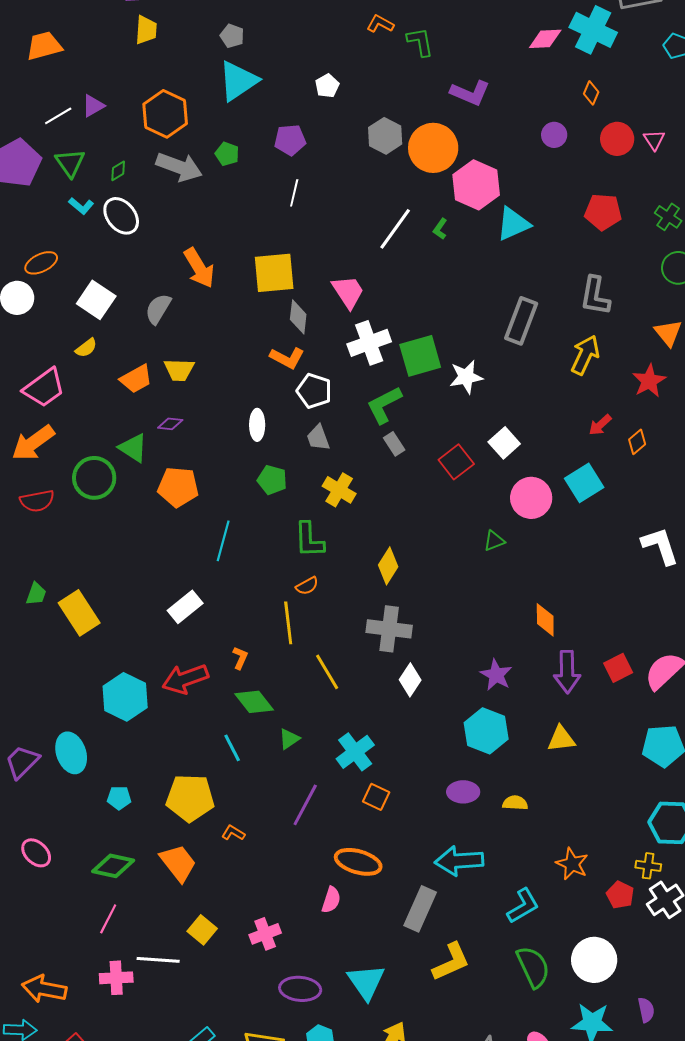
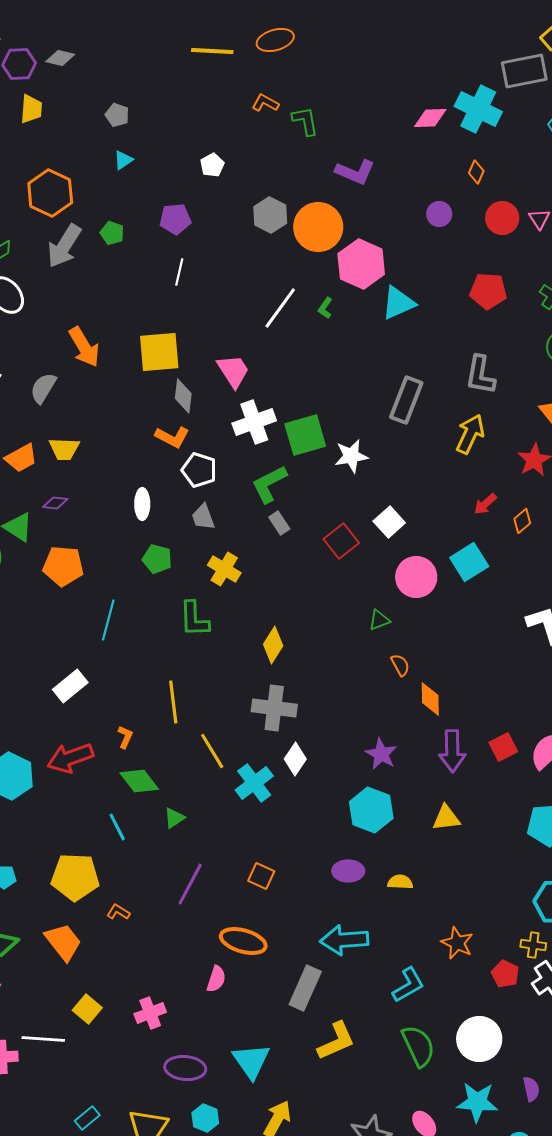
cyan triangle: (238, 81) -> (123, 160), size x0.5
gray arrow: (179, 167) -> (64, 246), turned 102
orange semicircle: (307, 586) -> (400, 665), moved, turned -90
cyan cross: (355, 752) -> (254, 783), moved

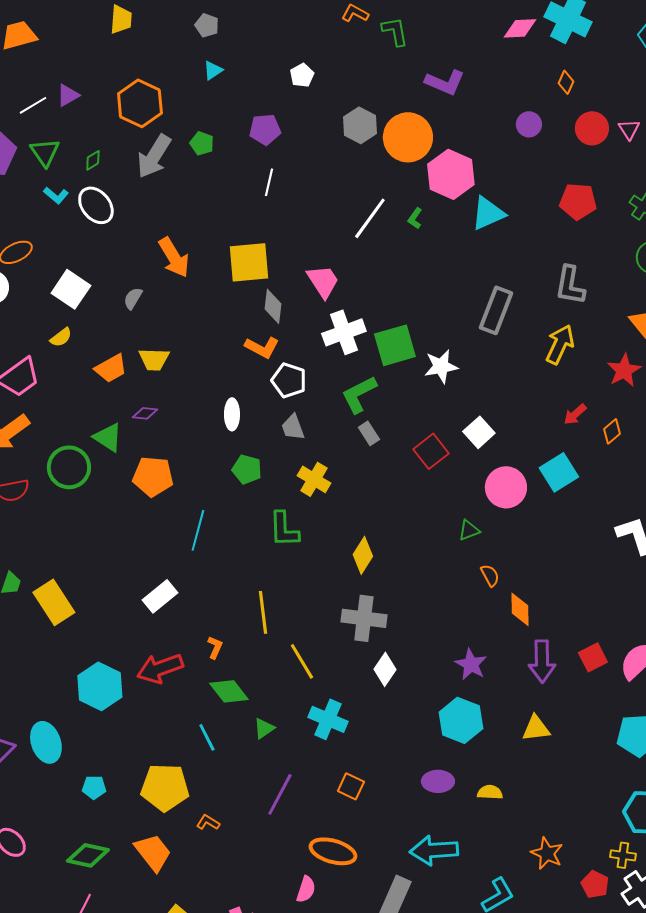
gray semicircle: (43, 388) -> (133, 298), size x0.7
cyan cross: (254, 783) -> (328, 719), moved, turned -30

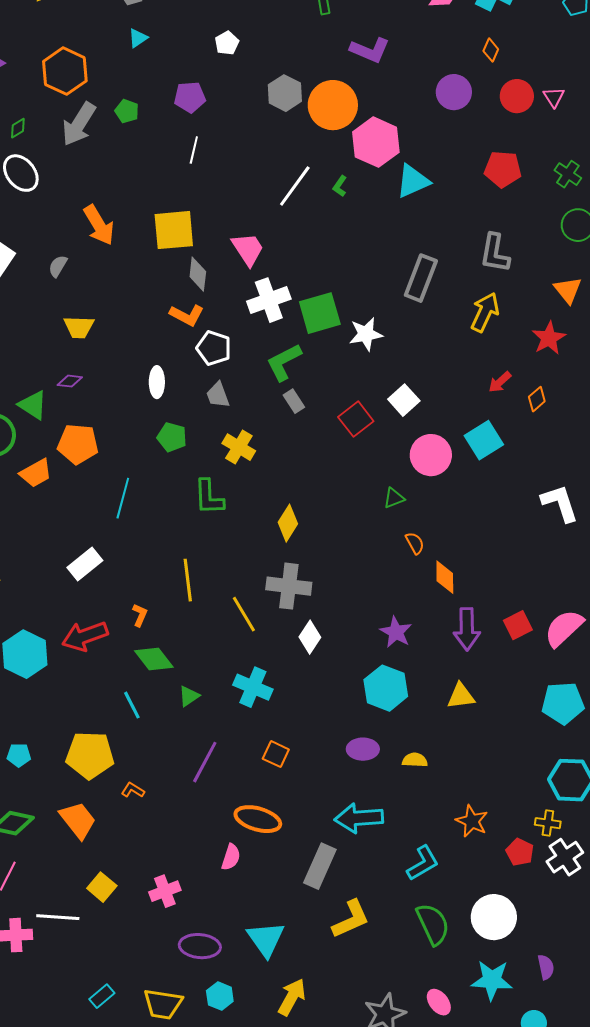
purple circle: (529, 124) -> (454, 92), size x1.4
orange trapezoid: (111, 368) -> (36, 473), moved
yellow line: (302, 661) -> (244, 614), moved

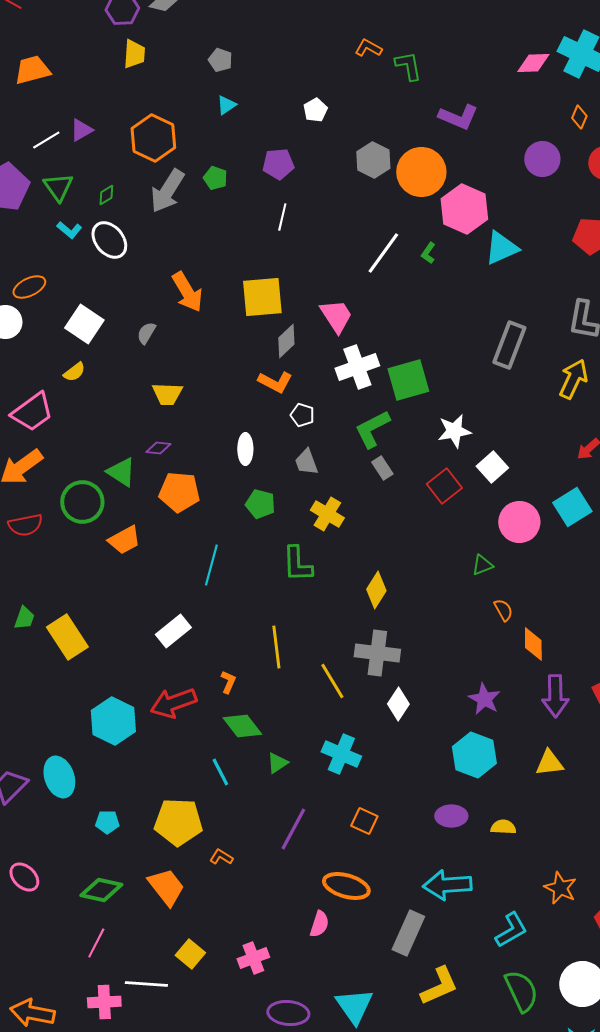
gray diamond: (198, 274) -> (286, 341), turned 40
white star: (366, 334) -> (454, 431), moved
white pentagon: (214, 348) -> (302, 415), size x0.7
orange pentagon: (78, 444) -> (179, 492), moved

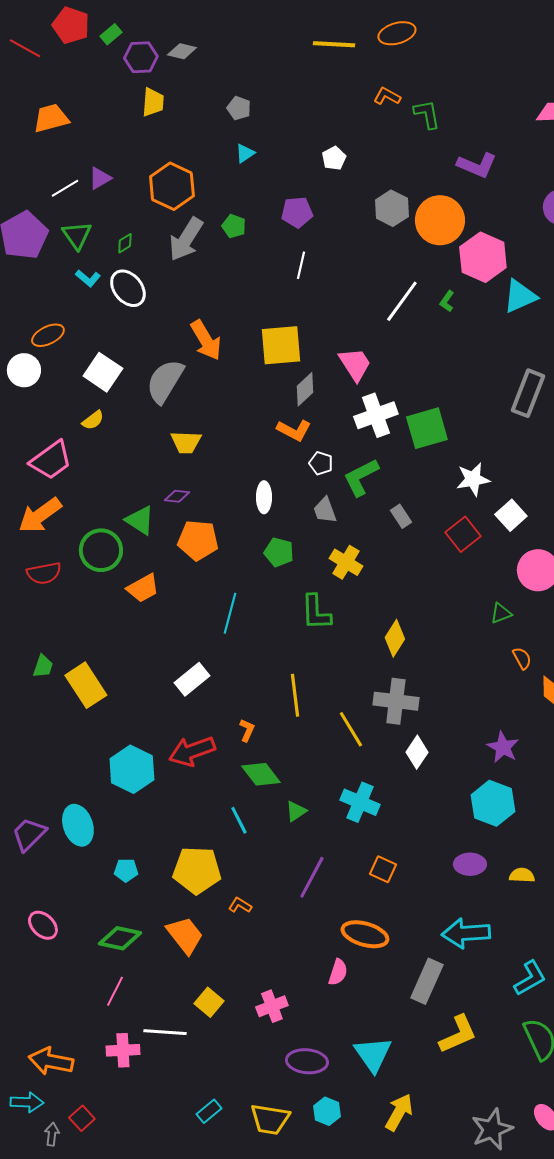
gray semicircle: (146, 333) -> (165, 381), size x2.0
green L-shape: (372, 429) -> (361, 477), moved

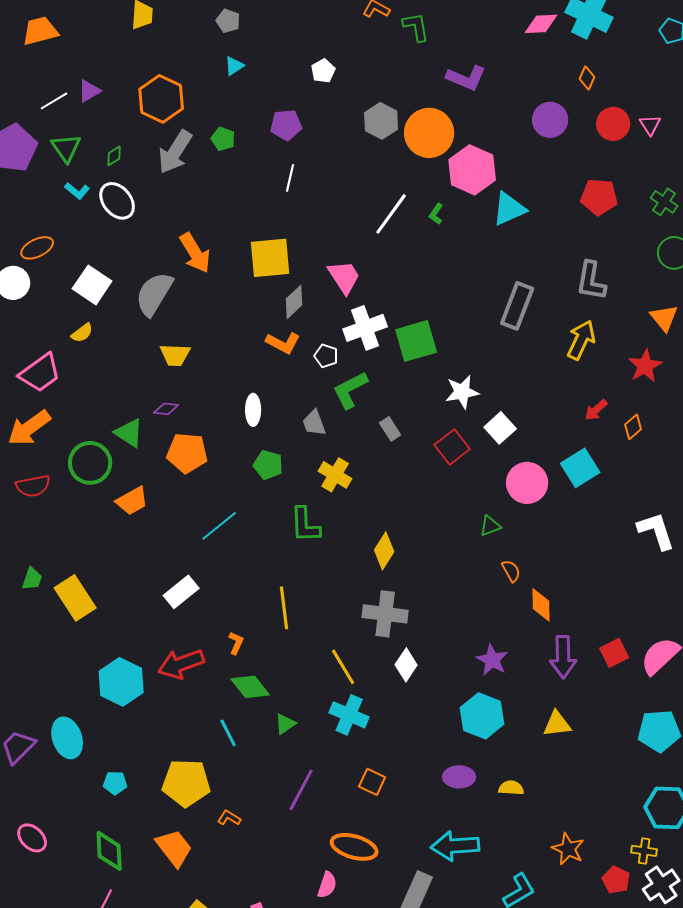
white pentagon: (321, 463) -> (326, 356), moved
cyan line: (230, 613) -> (219, 526), turned 36
yellow line: (351, 729) -> (343, 667), moved
green diamond: (120, 938) -> (109, 851), turned 75

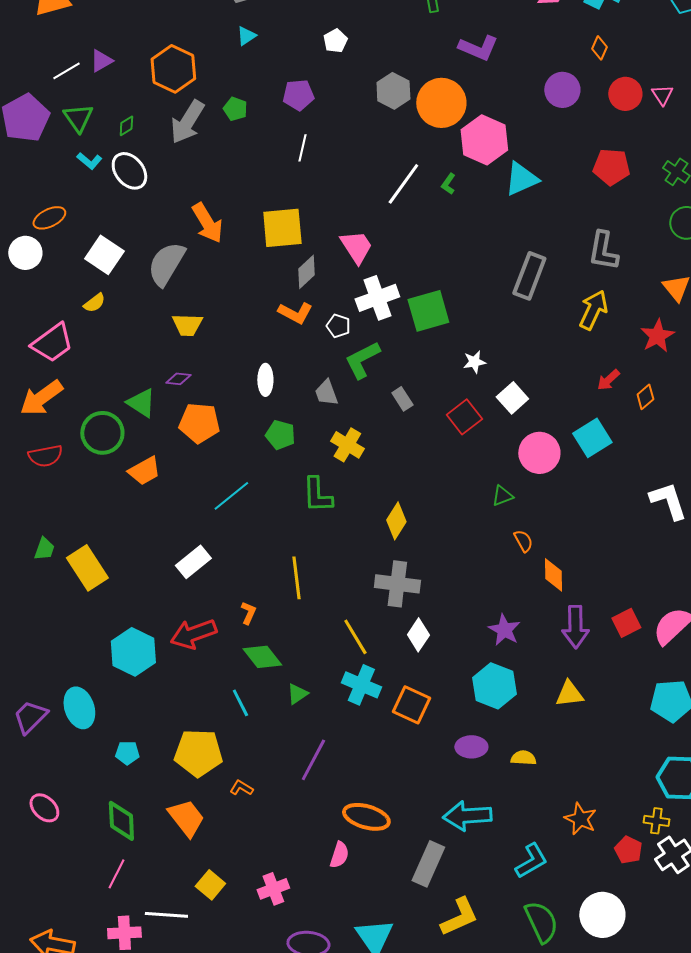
white star: (462, 392) -> (474, 362), size x0.7
orange square: (372, 782) -> (411, 705), moved, size x1.4

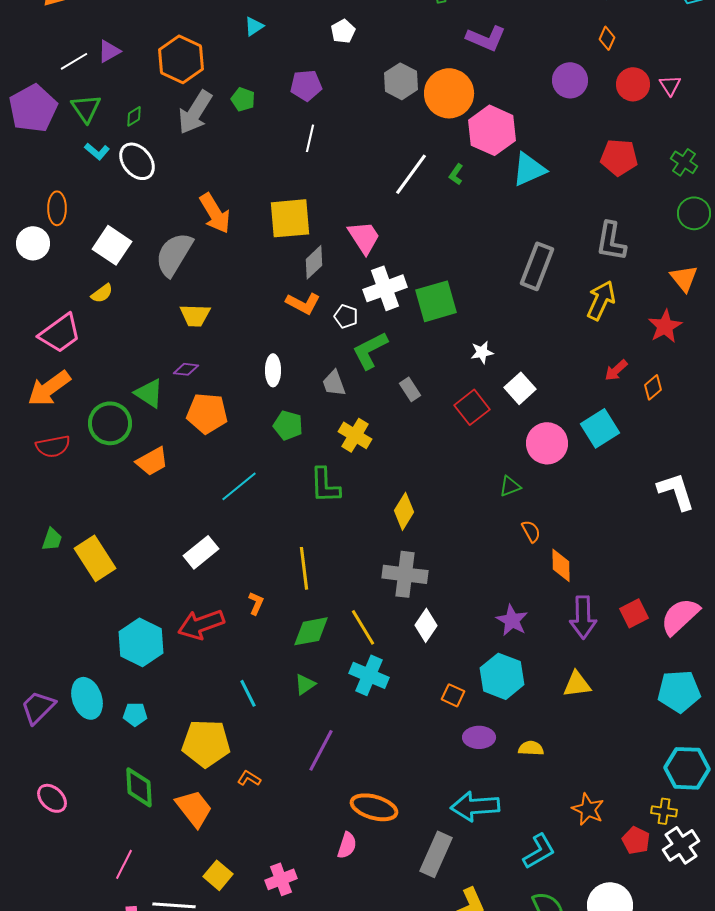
orange ellipse: (49, 218) -> (57, 208), turned -64
green diamond: (262, 657) -> (311, 631), moved, turned -63
orange square: (411, 705) -> (453, 695), moved, size x0.6
cyan pentagon: (127, 753) -> (135, 714), moved
green diamond: (121, 821) -> (139, 787), moved

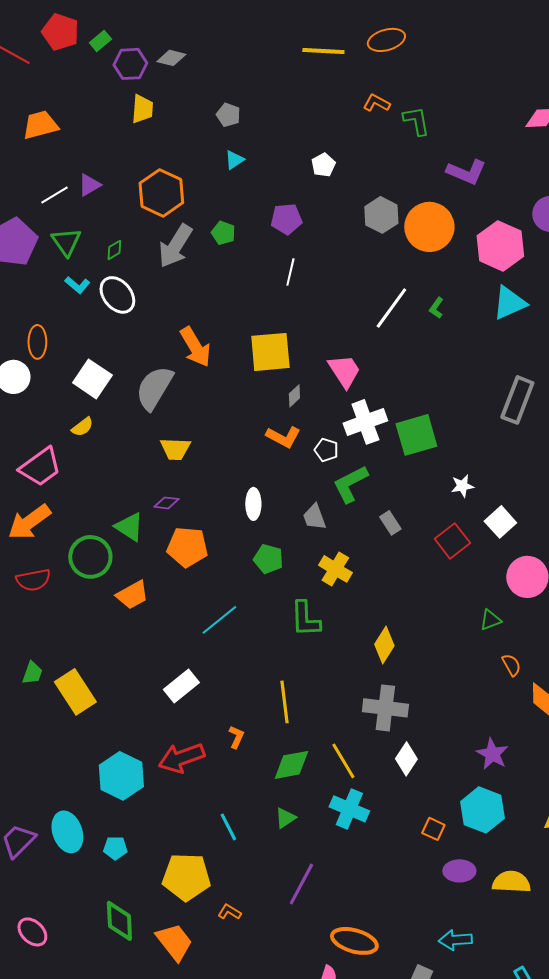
pink hexagon: (492, 130) -> (500, 246), moved
gray diamond: (314, 262) -> (294, 396), size x0.7
yellow semicircle: (531, 748) -> (511, 882), size x1.5
cyan arrow: (475, 806) -> (455, 940), size x0.7

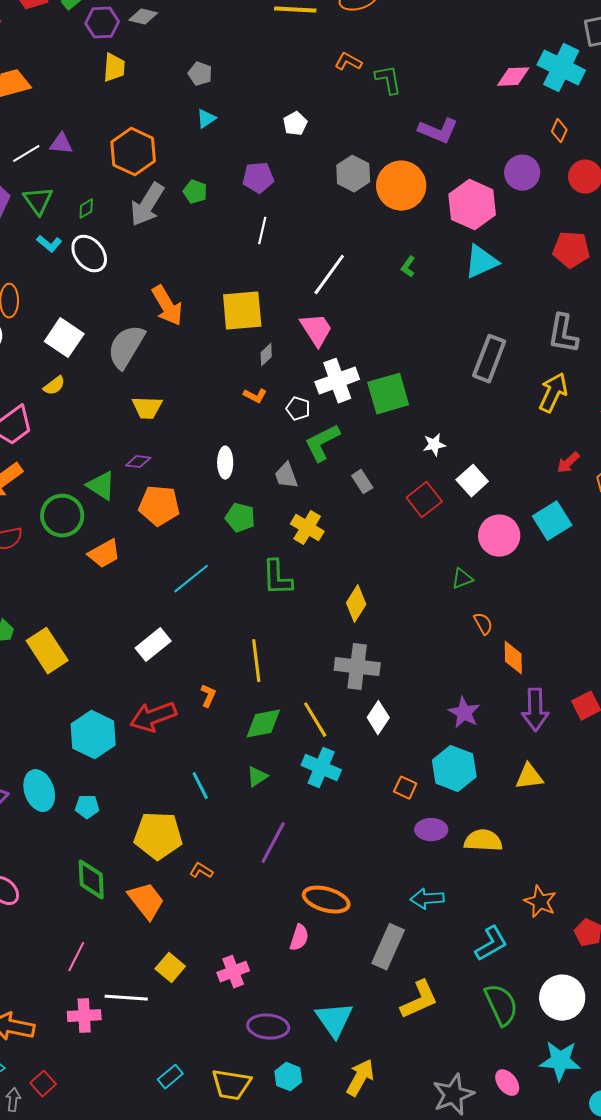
purple triangle: (89, 185) -> (61, 144), turned 35
white line: (391, 308) -> (329, 275), moved
orange L-shape: (283, 437) -> (255, 396), size x0.7

